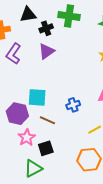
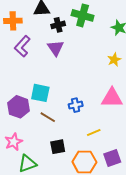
purple triangle: (46, 51) -> (56, 48), turned -36
pink star: (27, 138) -> (14, 142), moved
black square: (46, 148) -> (58, 147), moved

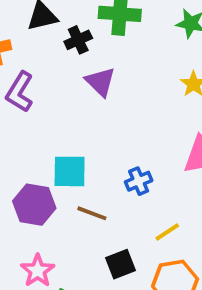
purple triangle: (56, 48) -> (100, 82), moved
yellow line: (94, 133) -> (167, 232), moved

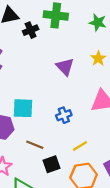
purple triangle: (100, 82) -> (65, 67), moved
brown line: (92, 213) -> (35, 145), moved

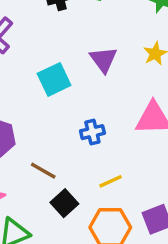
cyan square: (23, 108) -> (54, 79), moved, turned -35
black square: (52, 164) -> (64, 203), turned -30

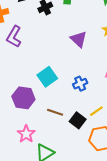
cyan square: (54, 79) -> (47, 77), moved
black square: (64, 203) -> (78, 120), moved

